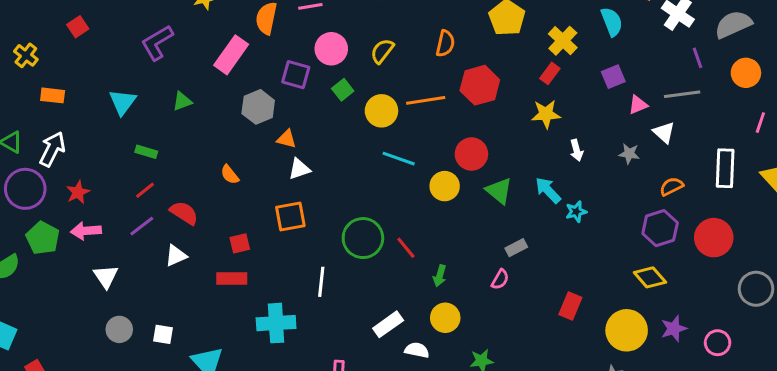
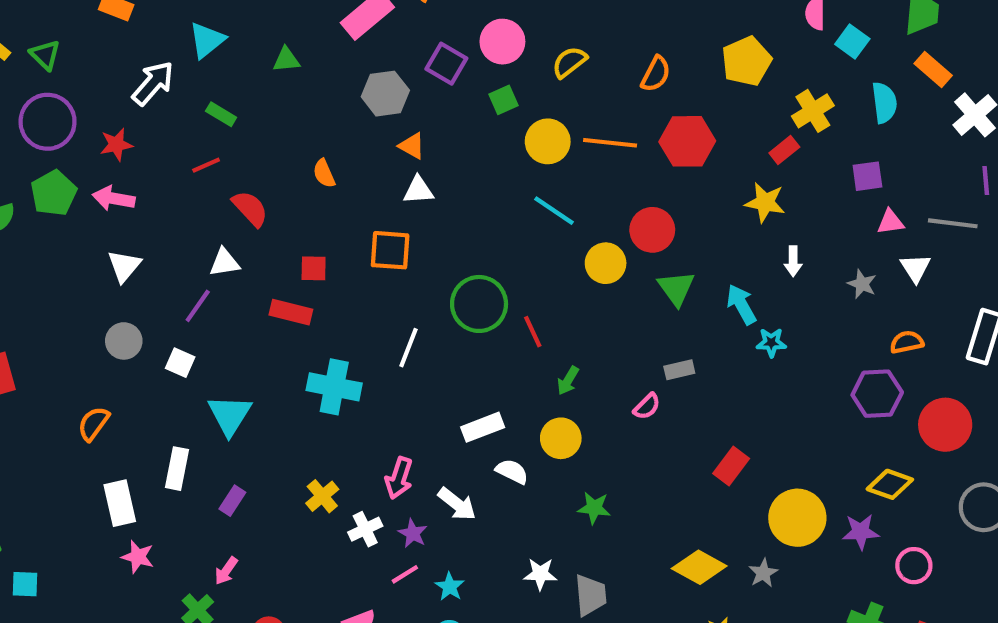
white arrow: (52, 149) -> (153, 83), moved
purple line: (142, 226) -> (198, 306), moved, turned -32
yellow diamond: (650, 277) -> (890, 484), moved, turned -44

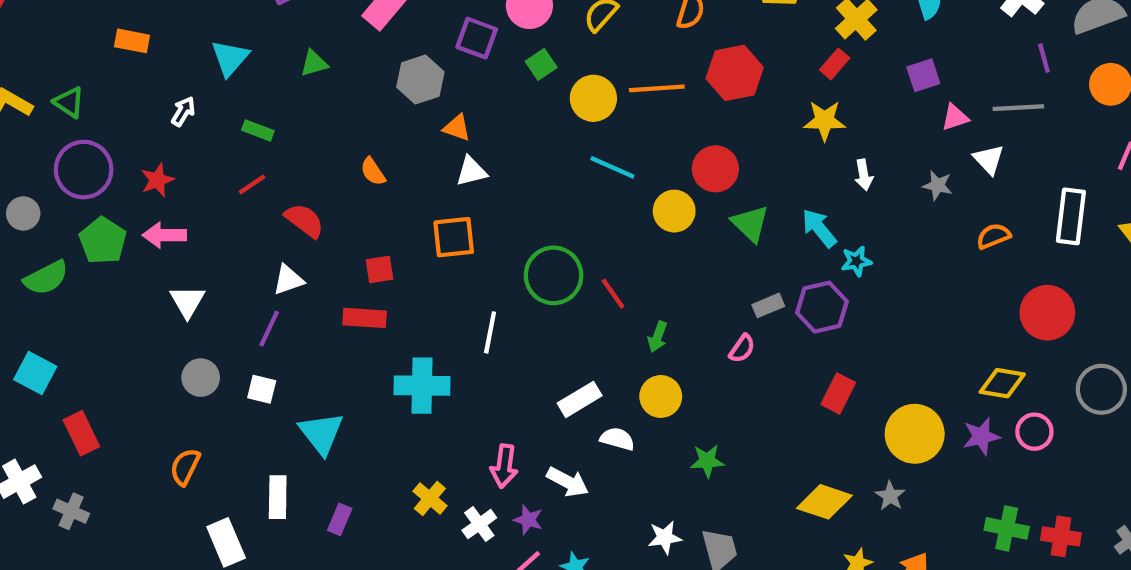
white arrow: (153, 83) -> (183, 111), size x0.6
purple hexagon: (877, 394) -> (822, 307), moved
pink circle: (914, 566) -> (1034, 432), moved

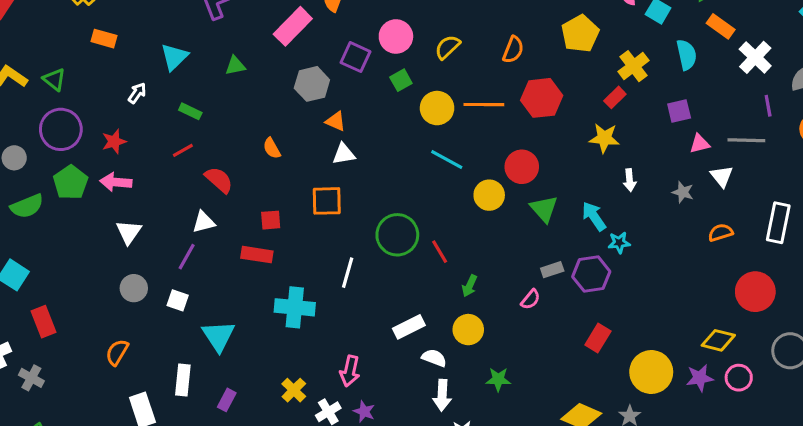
white arrow: (568, 482) -> (442, 395), moved, turned 60

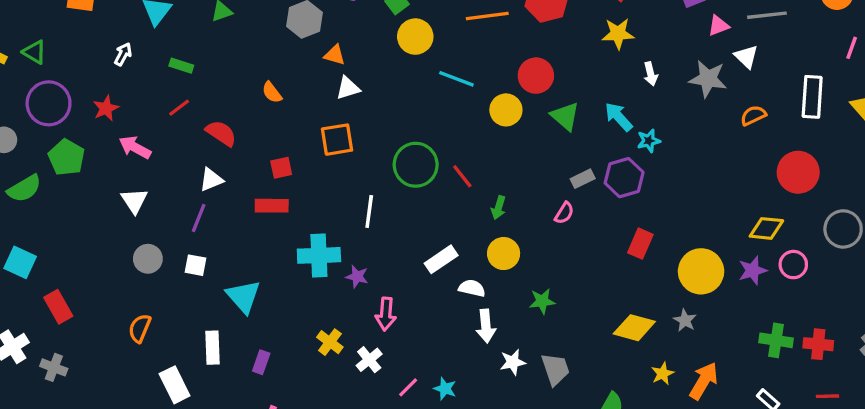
yellow circle: (437, 108) -> (415, 37), moved
pink arrow: (116, 182) -> (135, 147), moved, turned 32
gray star: (683, 192) -> (708, 79), size x1.6
purple star: (364, 411) -> (357, 277), moved

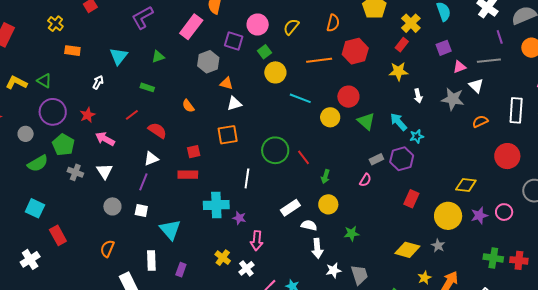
green rectangle: (181, 66) -> (147, 87), moved
yellow diamond: (766, 228) -> (466, 185), moved
gray cross: (54, 367) -> (75, 172), moved

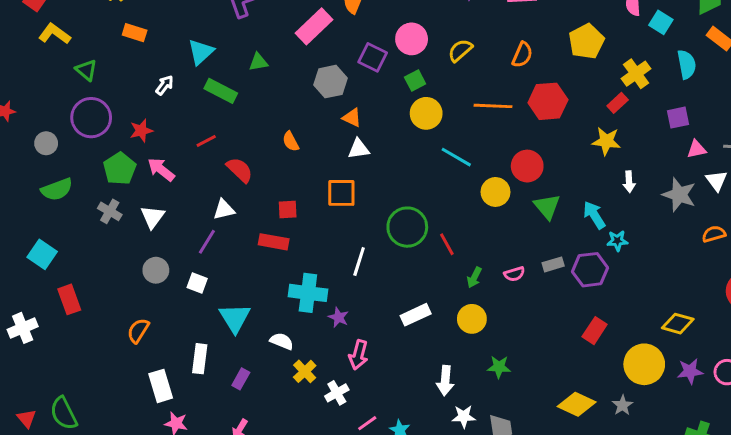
yellow L-shape: (16, 83) -> (55, 34), moved
green rectangle: (147, 87) -> (221, 91), moved, size x1.5
green pentagon: (63, 145) -> (120, 169), moved
pink semicircle: (365, 180) -> (514, 274), moved, turned 32
white semicircle: (309, 225) -> (282, 341), moved

